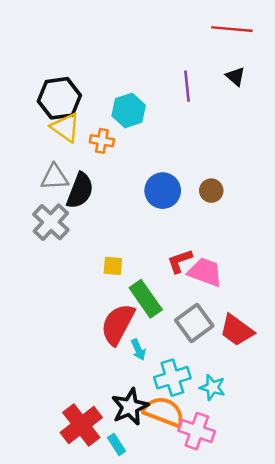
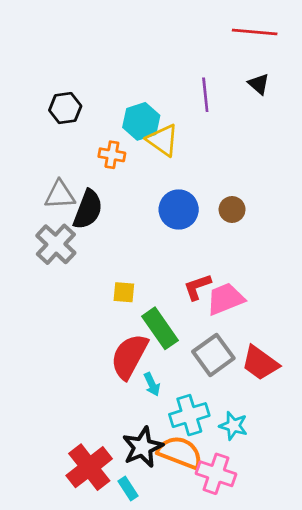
black hexagon: (59, 98) -> (65, 108), size x0.7
yellow triangle: (65, 127) -> (163, 140), moved
pink trapezoid: (205, 272) -> (225, 299), turned -42

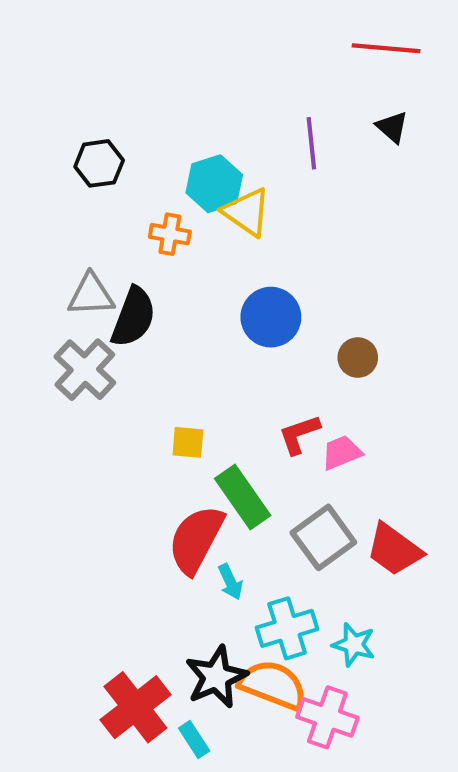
brown circle: (232, 210) -> (358, 358), moved
pink trapezoid: (225, 299) -> (342, 453), size x0.7

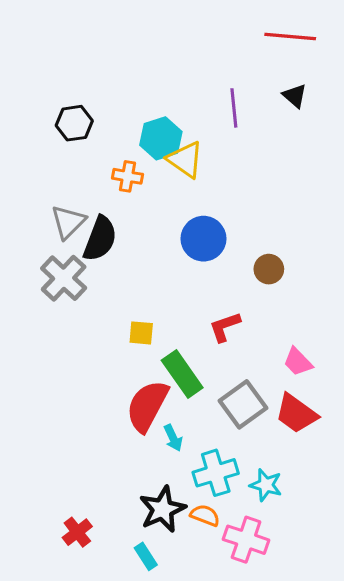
gray triangle: (91, 295) -> (68, 222), turned -42
pink trapezoid: (342, 453) -> (298, 362), moved, turned -112
orange semicircle: (273, 685) -> (205, 515), size x0.6
red cross: (135, 707) -> (77, 532), moved, size x0.6

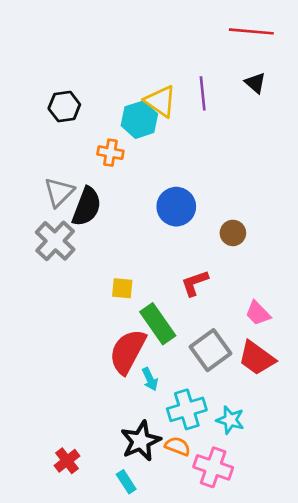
yellow triangle: (185, 160) -> (160, 101), moved

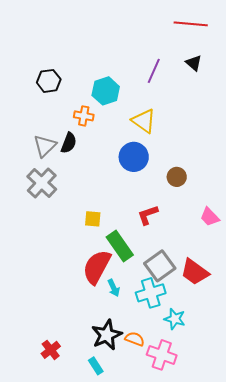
purple line: (203, 93) -> (154, 71), turned 30
yellow triangle: (160, 101) -> (144, 121), moved
black semicircle: (87, 207) -> (69, 143), moved, size x0.7
pink trapezoid: (258, 313) -> (210, 217), moved
cyan cross: (187, 409) -> (151, 293), moved

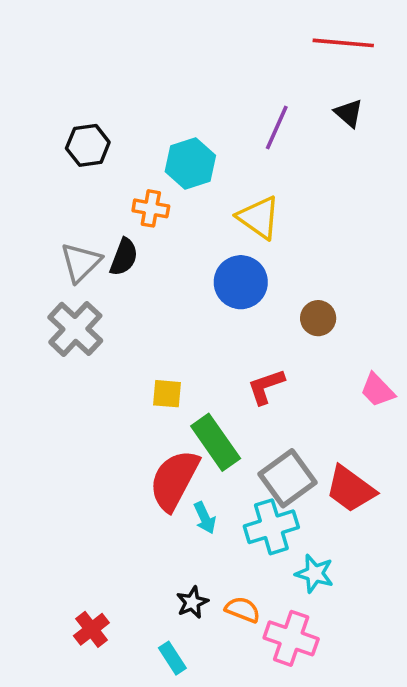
black star: (107, 335) -> (192, 602), size x0.6

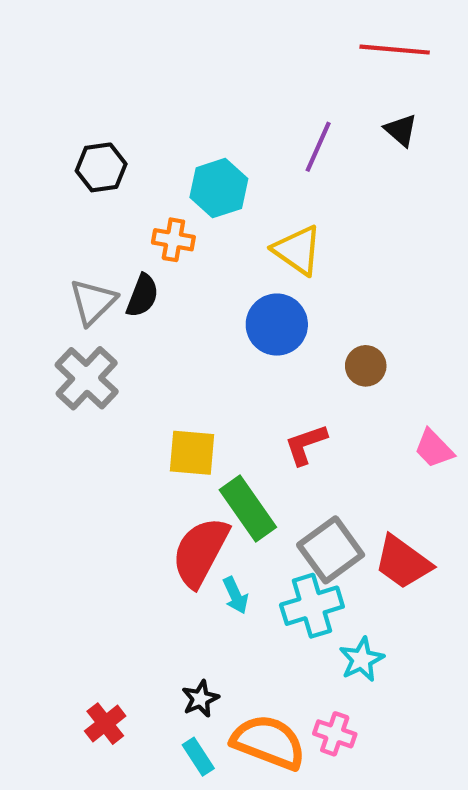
yellow square: (167, 394) -> (192, 453), size x1.4
cyan star: (314, 574) -> (362, 659), turned 30
black star: (192, 602) -> (200, 699), moved
orange semicircle: (243, 610) -> (269, 742), moved, size x1.8
pink cross: (291, 638) -> (335, 734), size x0.7

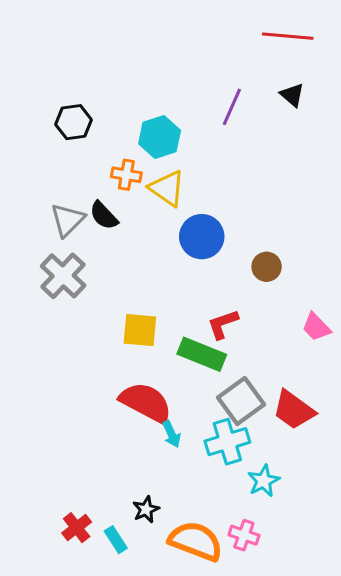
yellow triangle: (297, 250) -> (167, 188), moved
black semicircle: (142, 296) -> (104, 215), turned 116
green rectangle: (248, 509) -> (202, 354), moved, turned -33
red semicircle: (200, 552) -> (146, 402), turned 90
cyan rectangle: (198, 757) -> (116, 540), moved

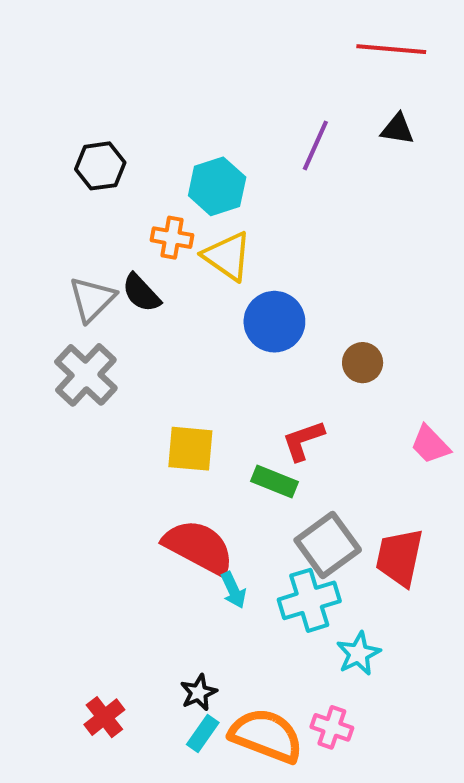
black triangle: (292, 95) -> (397, 129), turned -32
green rectangle: (202, 354) -> (274, 481), size x0.7
red trapezoid: (294, 410) -> (399, 557), turned 66
cyan rectangle: (116, 540) -> (203, 734), moved, turned 68

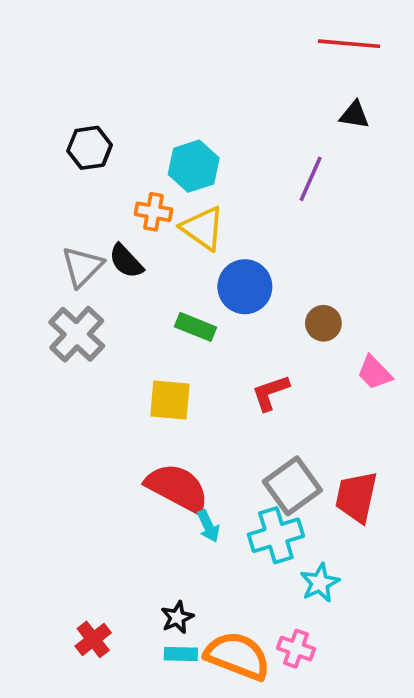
purple line: (315, 145) -> (311, 179), moved
pink trapezoid: (430, 445) -> (375, 373), moved
green rectangle: (274, 481) -> (196, 327), moved
cyan rectangle: (203, 734) -> (181, 654), turned 56

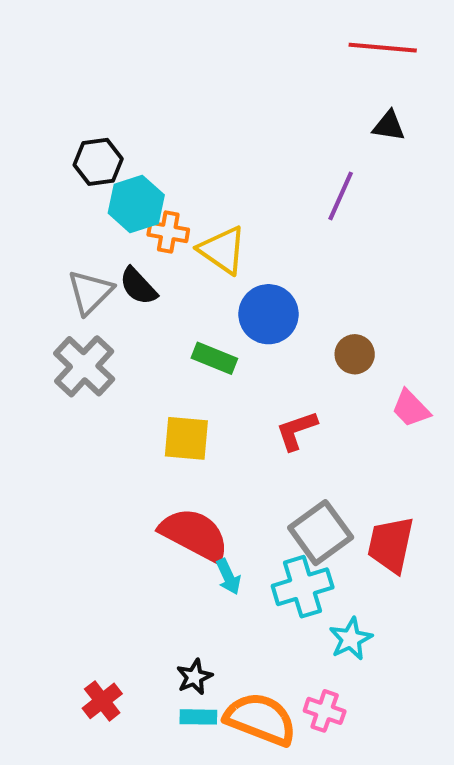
cyan hexagon: (194, 166) -> (136, 204), moved

